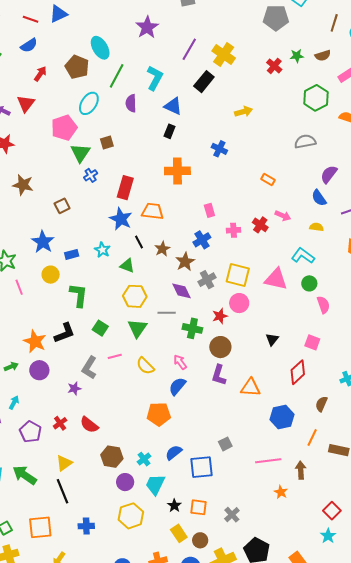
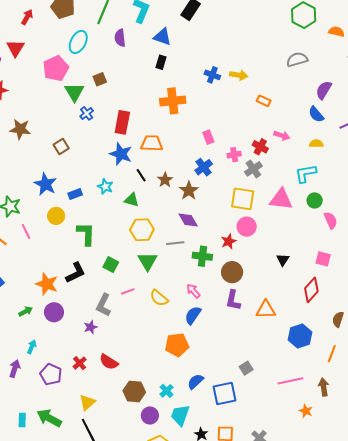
yellow arrow: (244, 112) -> (239, 75), moved, turned 30
cyan L-shape: (303, 256) -> (306, 173), turned -40
gray cross: (207, 280) -> (253, 169), moved

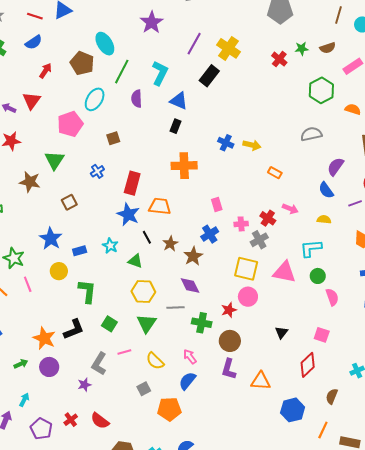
green triangle: (74, 92) -> (54, 160), moved
gray square: (246, 368) -> (144, 389), moved

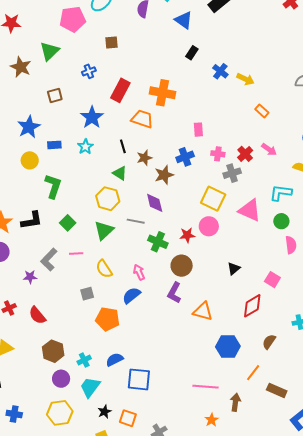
black rectangle: (175, 126) -> (192, 53), moved
orange cross: (184, 166) -> (162, 93), moved
blue star: (128, 214) -> (92, 117), moved
green triangle: (135, 261) -> (120, 173), moved

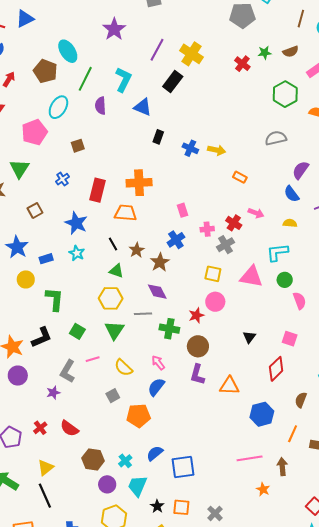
yellow square: (213, 199) -> (213, 274), size x0.7

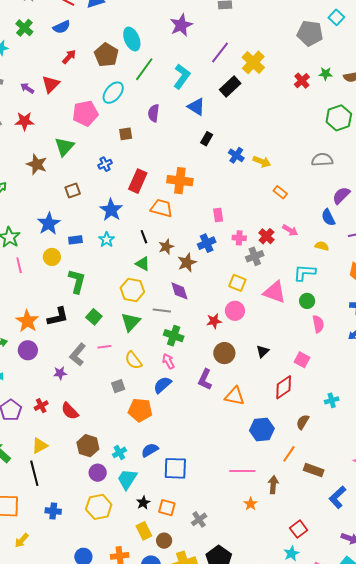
purple semicircle: (100, 106) -> (154, 113), moved
green cross: (169, 329) -> (174, 336), moved
brown circle: (198, 346) -> (224, 353), moved

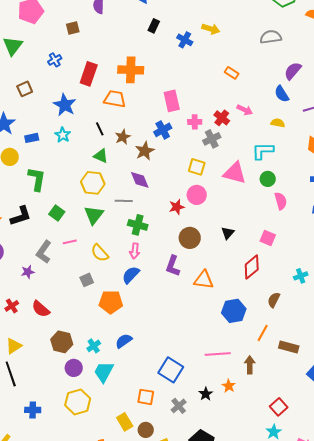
yellow arrow: (262, 162) -> (211, 29), moved
pink rectangle: (218, 215) -> (172, 101), size x1.5
pink arrow: (168, 361) -> (135, 251), turned -140
blue square: (175, 468) -> (171, 370), moved, turned 35
black star: (143, 503) -> (206, 394), moved

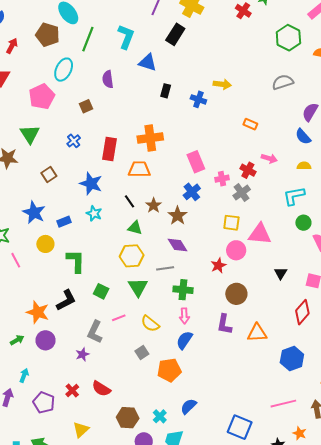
pink triangle: (235, 173) -> (260, 234), moved
black triangle: (228, 233) -> (281, 273), moved

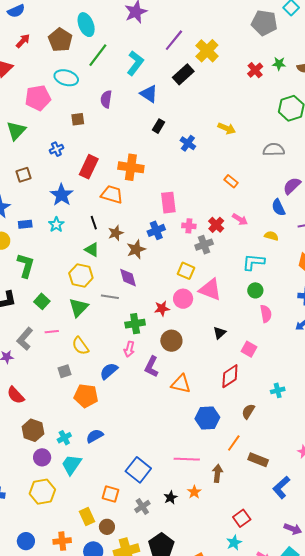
cyan ellipse: (64, 70) -> (66, 78), turned 65
yellow arrow: (222, 84) -> (227, 128), moved
green cross: (183, 290) -> (135, 324), moved, turned -30
pink arrow: (184, 316) -> (129, 349), moved

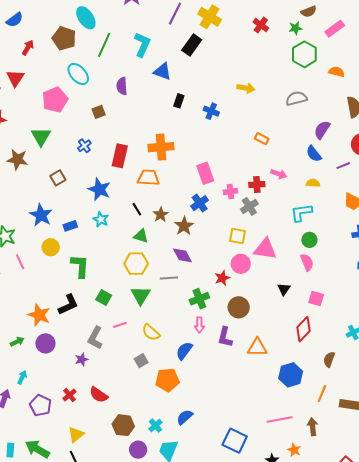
green star: (279, 64) -> (295, 28), moved
cyan ellipse: (66, 78) -> (78, 74), turned 45
red cross: (216, 225) -> (257, 184), turned -35
pink semicircle: (266, 314) -> (307, 262), moved

